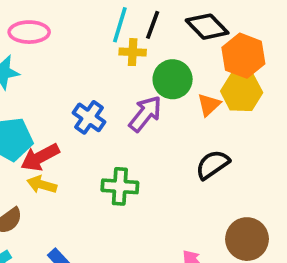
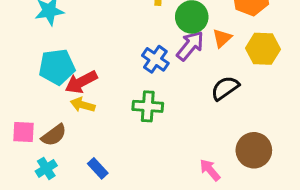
yellow hexagon: (242, 92) -> (263, 49), moved
purple arrow: (145, 114) -> (190, 46), moved
blue cross: (89, 117) -> (155, 59), moved

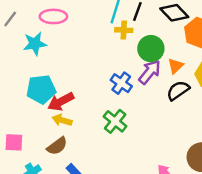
black semicircle: (225, 88) -> (178, 91), moved
green cross: (148, 106) -> (115, 121), turned 35
brown semicircle: (54, 135) -> (57, 146), moved

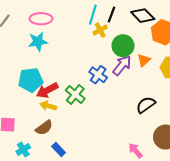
yellow cross: (124, 30) -> (100, 30), turned -32
cyan star: (35, 44) -> (38, 42), moved
black semicircle: (178, 91) -> (146, 105), moved
green cross: (115, 121) -> (75, 94), moved

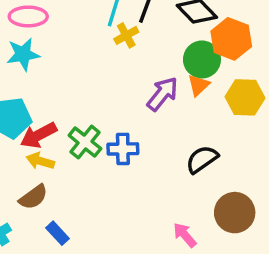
green circle: (123, 46) -> (202, 59), moved
blue cross: (98, 75) -> (123, 149), moved, turned -36

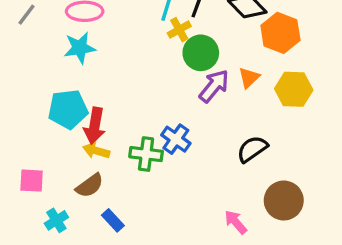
green circle: (202, 59) -> (201, 53), moved
red arrow: (39, 135) -> (95, 126), turned -52
green cross: (85, 142) -> (146, 154), moved, turned -32
blue cross: (123, 149) -> (176, 139), turned 36

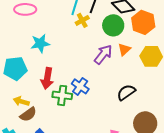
cyan star: (80, 48) -> (40, 43), moved
green circle: (201, 53) -> (113, 25), moved
red arrow: (95, 126) -> (47, 78), moved
yellow arrow: (96, 151) -> (21, 101), moved

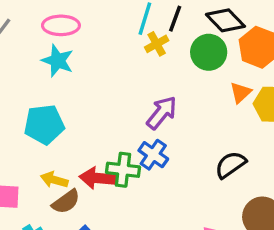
cyan star: (40, 43) -> (58, 61), moved, turned 30
orange triangle: (124, 49) -> (241, 93), moved
purple arrow: (103, 54) -> (162, 113), moved
red arrow: (47, 78) -> (98, 178), moved, turned 85

